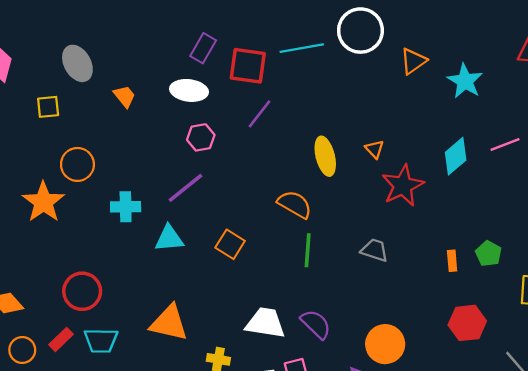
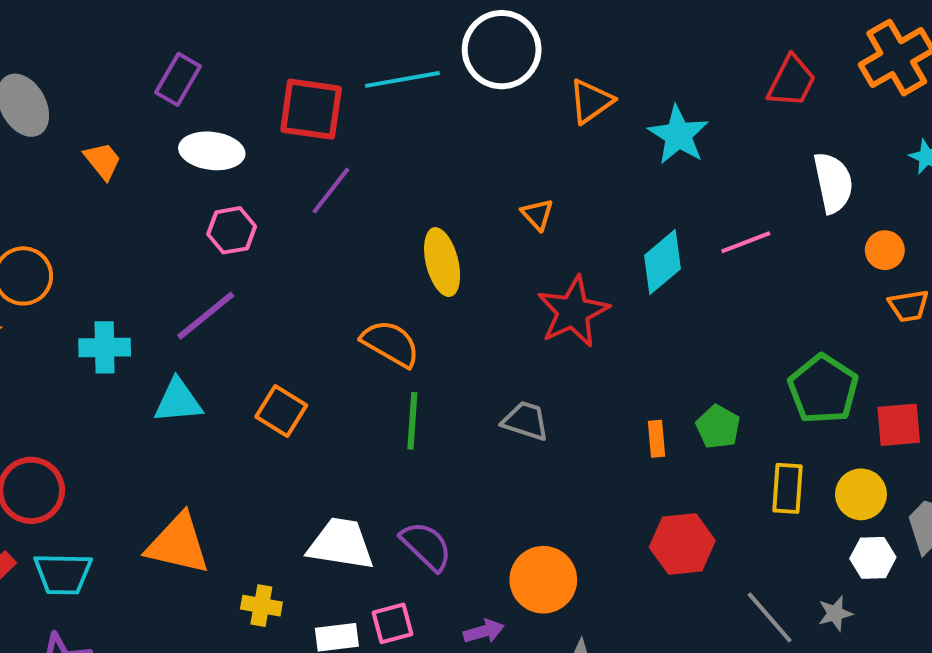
purple rectangle: (203, 48) -> (178, 79), moved
orange triangle: (375, 149) -> (537, 214), moved

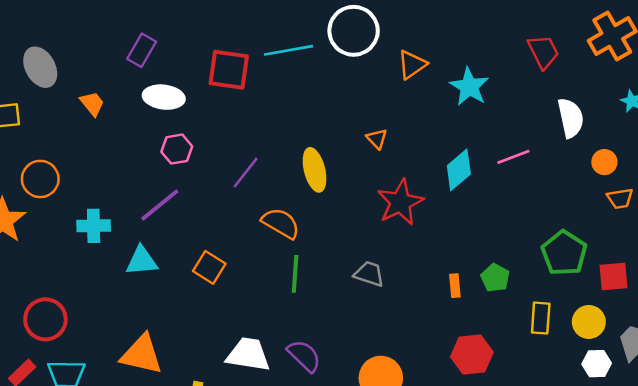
red trapezoid: (791, 81) -> (543, 52), turned -54
purple line: (331, 191) -> (246, 172), moved

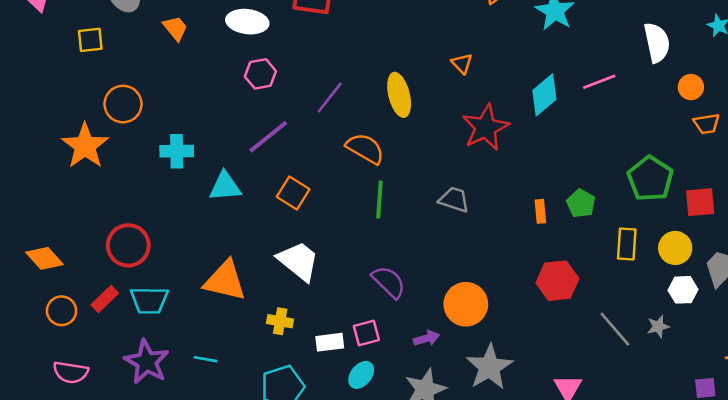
purple line: (160, 205) -> (268, 137), moved
white trapezoid: (248, 354) -> (298, 261), moved, turned 30

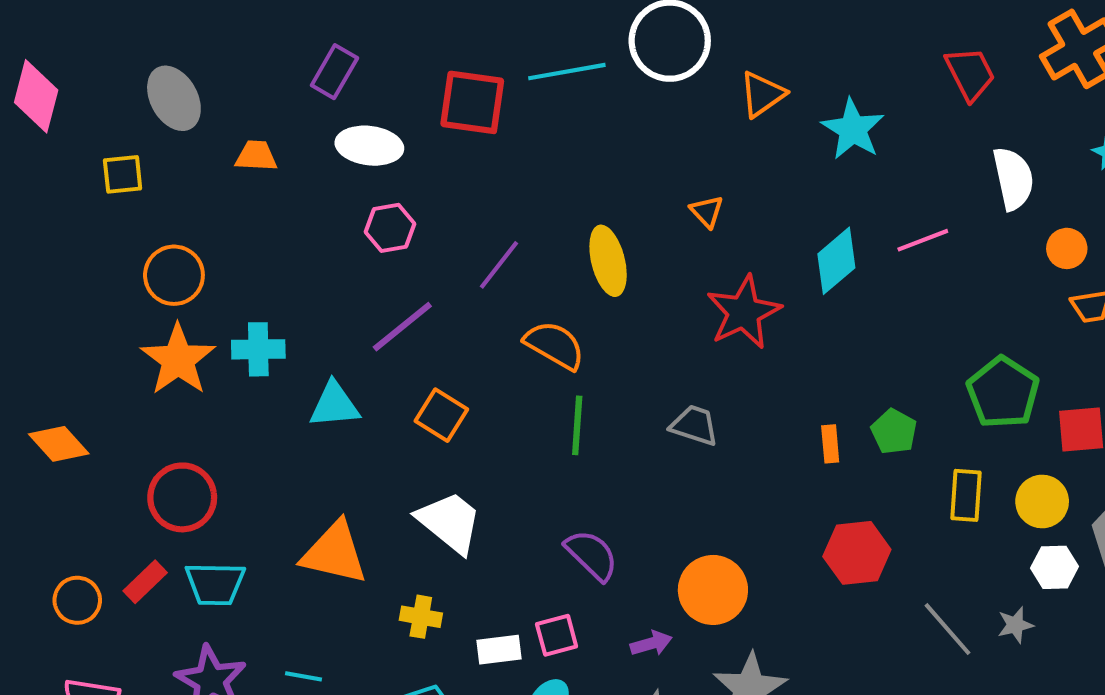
orange trapezoid: (175, 28) -> (256, 156), turned -48
orange star: (85, 146) -> (178, 360), moved
orange diamond: (44, 258) -> (59, 444), moved

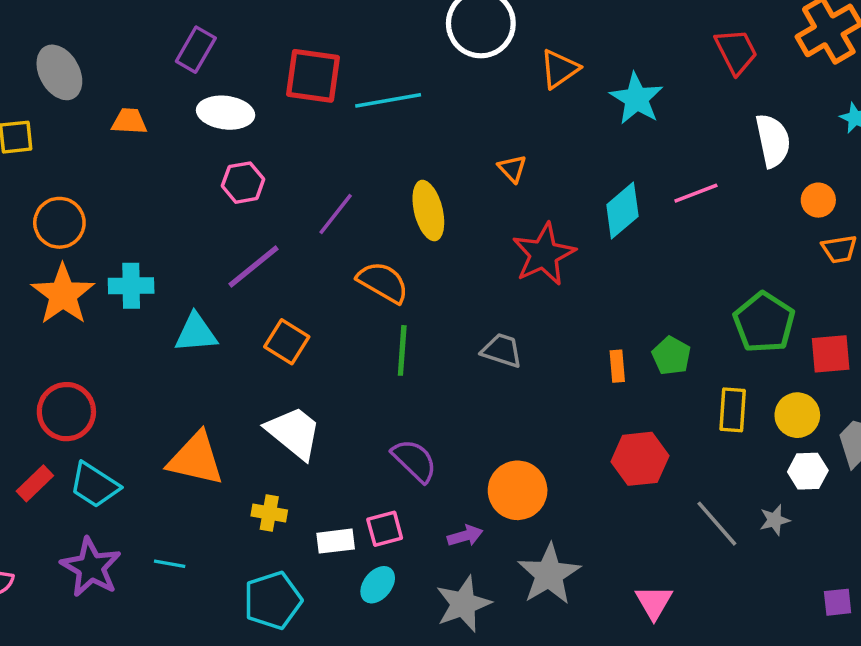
cyan line: (567, 72) -> (388, 100), moved
cyan trapezoid: (215, 584) -> (94, 485), turned 32

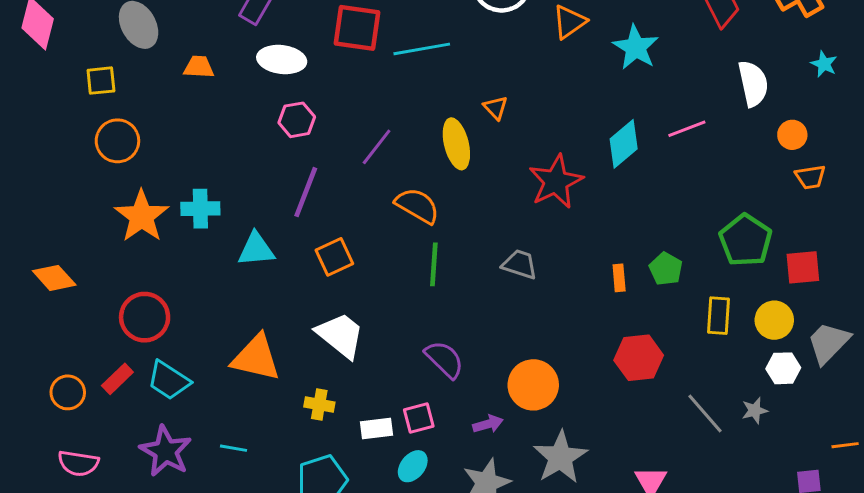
orange triangle: (512, 169) -> (496, 108), moved
orange circle: (59, 223) -> (117, 141), moved
purple line: (254, 266) -> (306, 192), turned -30
orange square: (287, 342) -> (334, 257), turned 33

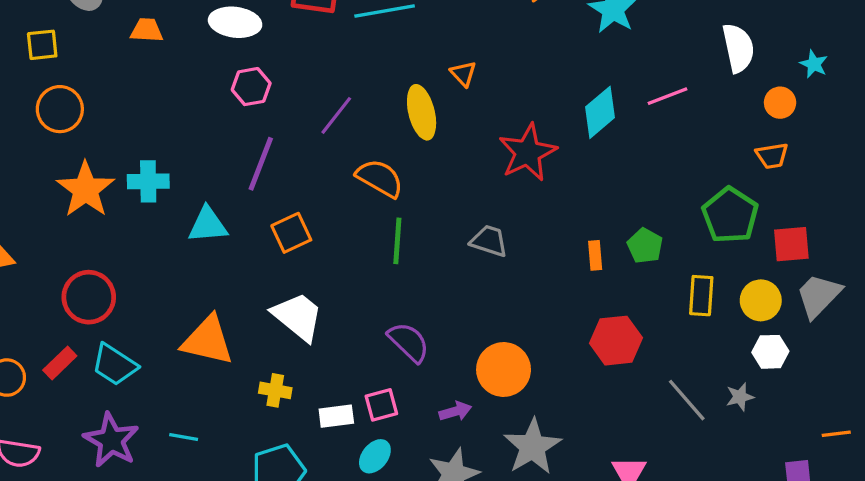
cyan star: (824, 64) -> (814, 64), moved
orange trapezoid: (810, 177) -> (772, 156), moved
gray trapezoid: (828, 343) -> (819, 296), moved

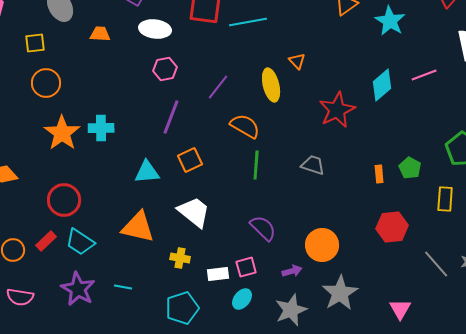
cyan triangle: (208, 225) -> (147, 172), moved

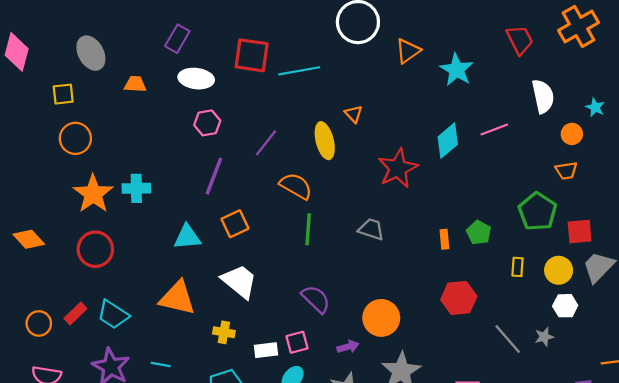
yellow rectangle: (445, 199) -> (518, 267), size x0.7
red circle: (64, 200) -> (95, 249), moved

